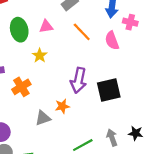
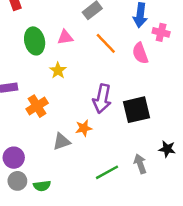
black star: (136, 133) -> (167, 149), moved

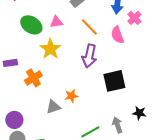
pink cross: (161, 32) -> (134, 18), turned 32
green ellipse: (35, 41) -> (31, 25), turned -45
yellow star: (58, 70) -> (50, 49), size x1.5
purple arrow: (102, 99) -> (89, 56), moved

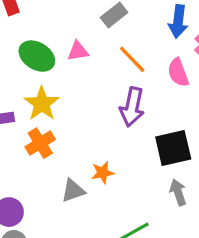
yellow star: (50, 49) -> (42, 104), moved
gray arrow: (117, 125) -> (178, 192), moved

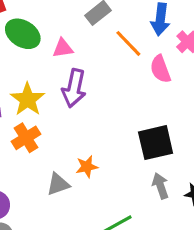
green ellipse: (37, 56) -> (23, 34), moved
orange line: (132, 59) -> (128, 43), moved
purple arrow: (132, 107) -> (74, 88), moved

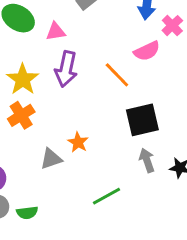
orange line: (128, 43) -> (117, 75), moved
pink semicircle: (160, 69) -> (147, 51), turned -95
orange star: (87, 167) -> (78, 142), turned -30

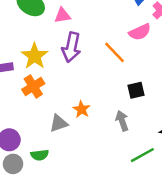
black square: (142, 120) -> (136, 90), size x0.6
gray arrow: (147, 160) -> (122, 121), moved
green line: (106, 196) -> (142, 155), moved
green semicircle: (27, 213) -> (40, 155), moved

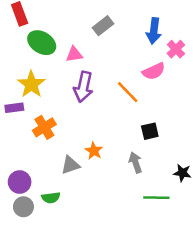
yellow star: (35, 56) -> (31, 84), moved
green line: (142, 155) -> (156, 198), turned 30

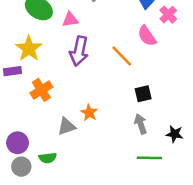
pink semicircle: (154, 71) -> (147, 36), turned 80
gray arrow: (135, 162) -> (141, 124), moved

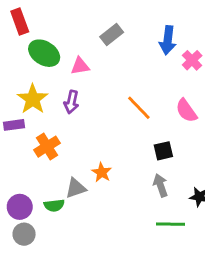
pink semicircle: (147, 36) -> (186, 111), moved
purple arrow: (79, 51) -> (71, 102), moved, size x0.7
green semicircle: (48, 158) -> (54, 205), moved

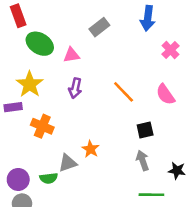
blue arrow: (168, 40) -> (148, 18), moved
purple arrow: (71, 102) -> (75, 88), moved
orange cross: (47, 147) -> (42, 126), turned -35

